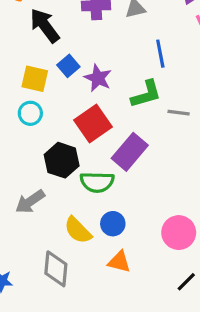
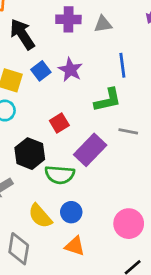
purple star: (98, 78) -> (70, 70), moved
gray line: (179, 113) -> (128, 131), moved
red square: (93, 124) -> (59, 123), size x0.6

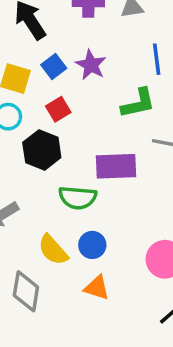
red square: (59, 123) -> (58, 109), moved
purple rectangle: (90, 150) -> (116, 166), turned 44
black hexagon: (30, 154) -> (42, 150), moved

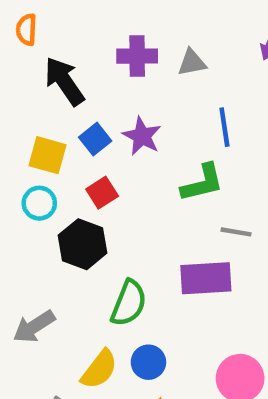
purple rectangle: (116, 166) -> (206, 278), moved
green semicircle: (78, 198) -> (129, 303), turned -72
yellow semicircle: (53, 250) -> (99, 369), turned -100

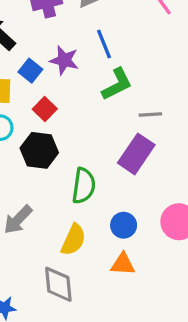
blue line: (224, 127) -> (104, 44), moved
purple rectangle: (206, 278) -> (136, 154), turned -39
blue circle: (148, 362) -> (124, 225), moved

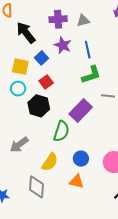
purple star: (64, 60) -> (63, 45), moved
purple rectangle: (136, 154) -> (81, 111), moved

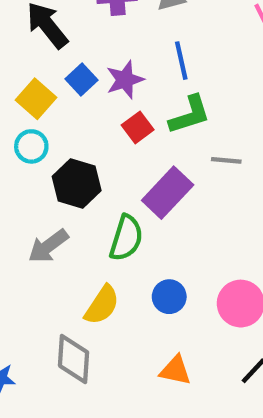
purple star: (63, 45) -> (125, 80), moved, turned 30
yellow square: (20, 67) -> (36, 99), turned 30
red square: (46, 82) -> (138, 127), moved
gray arrow: (19, 145) -> (48, 246), moved
orange triangle: (77, 181) -> (175, 370), moved

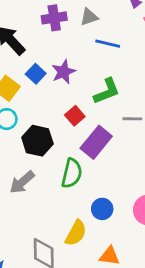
blue line: (181, 61) -> (108, 44), moved, turned -60
red square: (138, 127) -> (75, 116), moved
yellow semicircle: (102, 305) -> (76, 233), moved

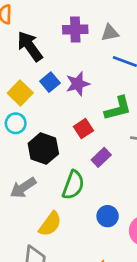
purple rectangle: (96, 142) -> (101, 157), size x0.6
blue circle: (102, 209) -> (108, 216), moved
yellow semicircle: (76, 233) -> (50, 224), moved

